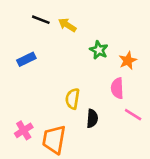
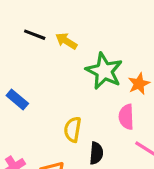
green star: (99, 50) -> (104, 71), size x1.6
blue rectangle: (26, 59) -> (17, 99), moved, turned 66

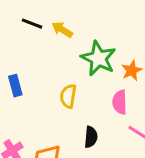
blue rectangle: (17, 99) -> (15, 86), turned 35
yellow semicircle: (73, 129) -> (68, 96), moved

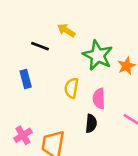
black line: (32, 24) -> (40, 46), moved
pink semicircle: (120, 102) -> (99, 99), moved

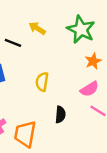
green star: (98, 55) -> (81, 29), moved
pink semicircle: (99, 99) -> (89, 89), moved, turned -120

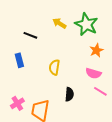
yellow arrow: (37, 28) -> (59, 23), moved
pink semicircle: (89, 89) -> (93, 73), turned 49

